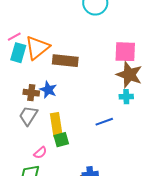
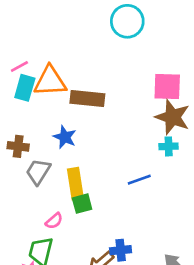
orange triangle: (37, 48) -> (50, 81), turned 36
brown cross: (31, 93) -> (18, 146), moved

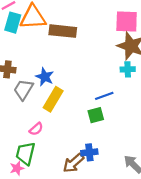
blue star: (65, 137) -> (45, 77), moved
yellow rectangle: (75, 184) -> (53, 99), turned 40
green square: (82, 204) -> (96, 115), moved

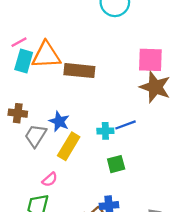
cyan cross: (128, 69) -> (105, 131), moved
blue line: (104, 96) -> (126, 125), moved

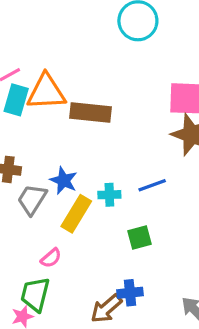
cyan cross: (105, 131) -> (109, 195), moved

